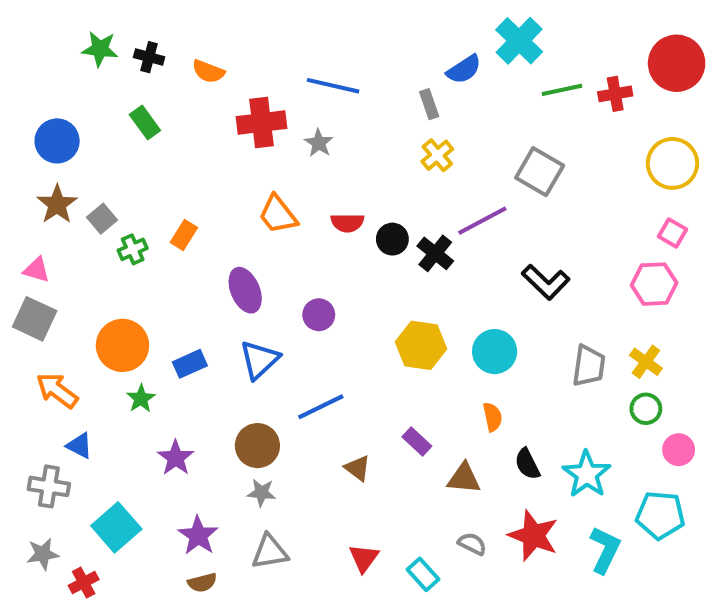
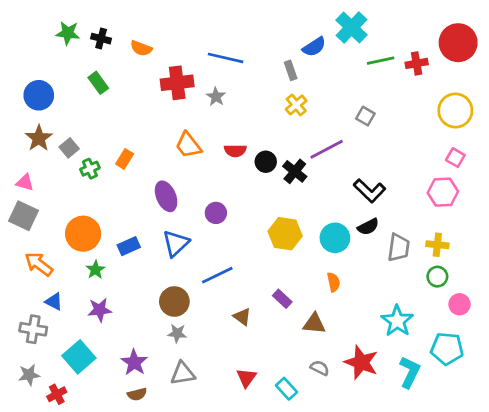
gray square: (540, 172) -> (365, 116), size x0.6
yellow cross: (646, 362) -> (437, 245), turned -30
purple star: (176, 458) -> (100, 310), moved, turned 30
black semicircle: (527, 464) -> (368, 227), moved, turned -90

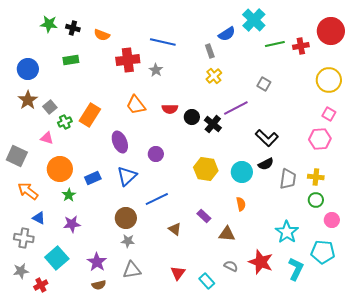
green rectangle: (98, 83) -> (71, 60), turned -63
orange rectangle: (125, 159) -> (90, 115), size x1.6
pink triangle: (25, 182) -> (47, 138), moved

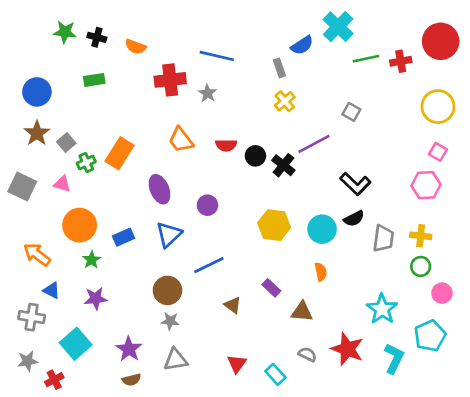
gray square: (17, 156) -> (22, 187), moved
cyan pentagon: (323, 252) -> (430, 336), turned -30

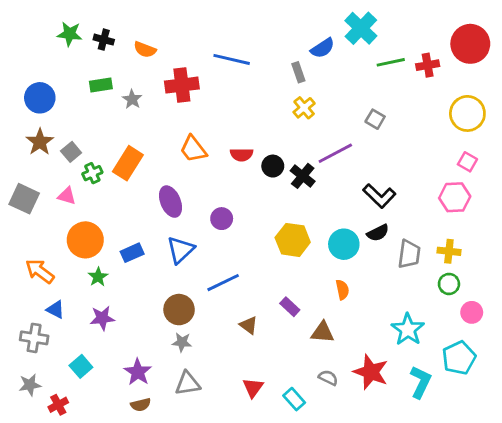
gray star: (207, 93) -> (132, 99), moved
cyan square: (76, 344) -> (81, 366), size x0.7

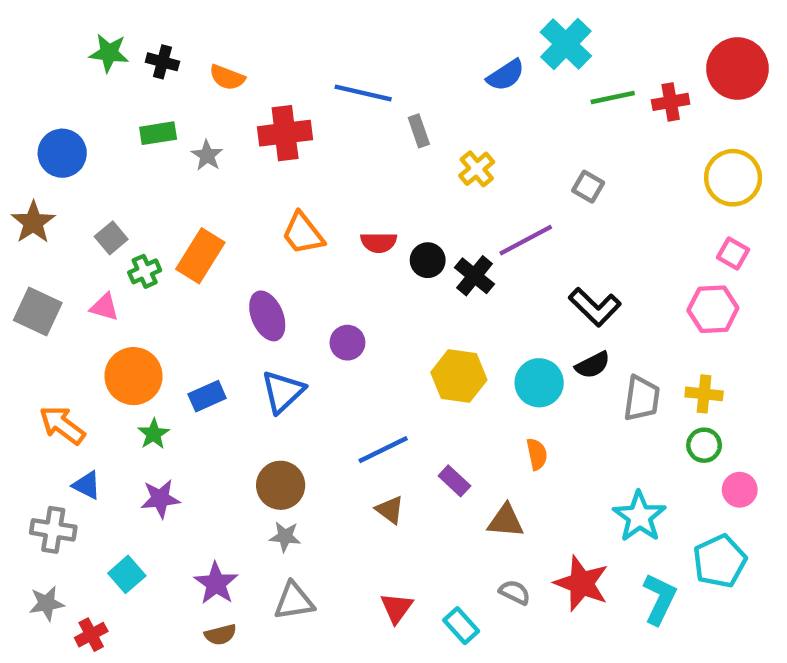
gray rectangle: (298, 72) -> (419, 131), moved
brown star: (40, 142) -> (33, 222), moved
blue line: (223, 283) -> (383, 450), moved

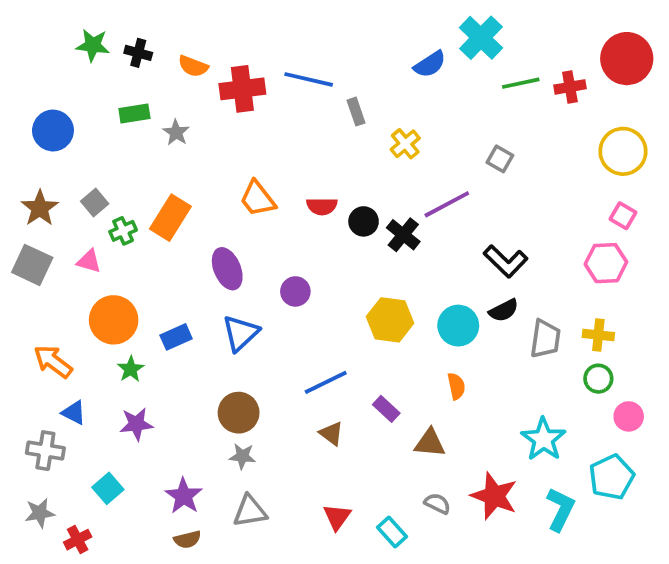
red cross: (285, 133) -> (242, 89), moved
brown star: (33, 222) -> (40, 208), moved

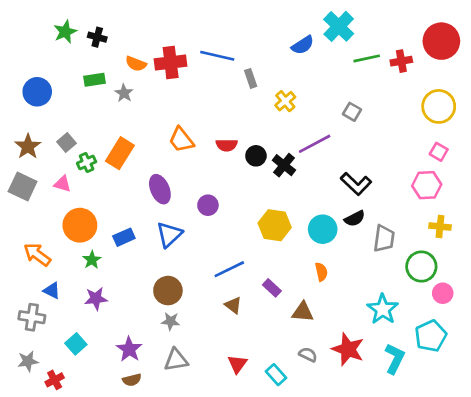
green star: (93, 45) -> (65, 32), turned -30
orange semicircle: (193, 66) -> (136, 64), moved
yellow cross: (598, 335) -> (440, 227), moved
green circle: (598, 379) -> (421, 267), size x1.5

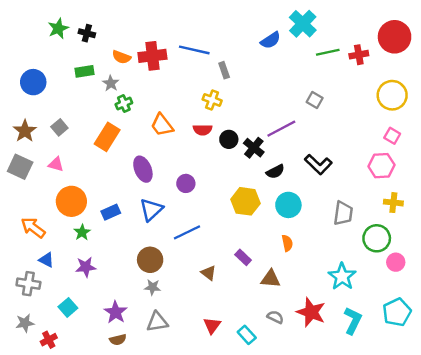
yellow cross: (285, 101) -> (212, 100), moved, turned -30
green cross: (87, 162) -> (124, 104), moved
black semicircle: (355, 219) -> (275, 172), moved
blue line: (229, 269) -> (187, 232), moved
cyan pentagon: (431, 336) -> (397, 312), moved

